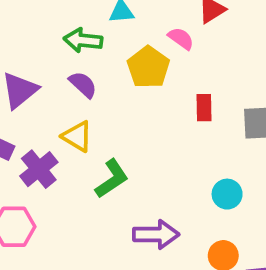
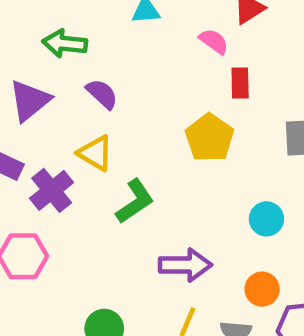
green arrow: (83, 40) -> (65, 44), moved
yellow pentagon: (148, 67) -> (209, 138), moved
red rectangle: (204, 108) -> (240, 83), moved

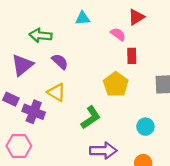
purple cross: (52, 190) -> (34, 112), turned -30
green L-shape: (135, 201) -> (91, 117), moved

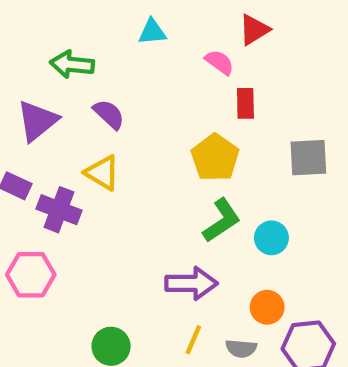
green L-shape: (91, 117) -> (222, 221), moved

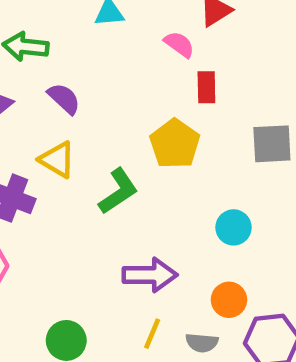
green L-shape: (222, 221) -> (118, 191), moved

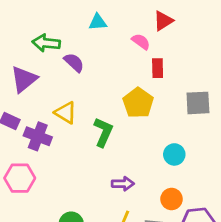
purple semicircle: (64, 99) -> (74, 62), moved
green L-shape: (118, 191) -> (103, 132), turned -32
purple arrow: (150, 275) -> (123, 184), size x0.7

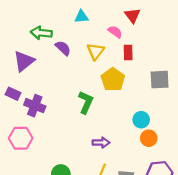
red triangle: (163, 21) -> (132, 15), turned -35
yellow triangle: (66, 113) -> (96, 51), moved, turned 36
orange circle: (172, 199) -> (149, 138), moved

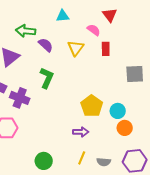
yellow pentagon: (113, 80) -> (92, 106), moved
green L-shape: (86, 102) -> (47, 78), moved

